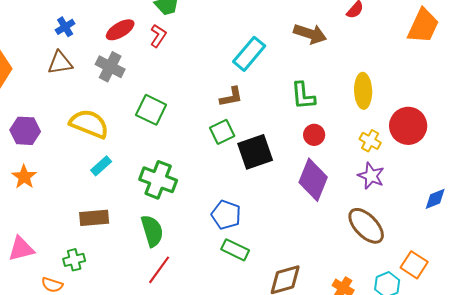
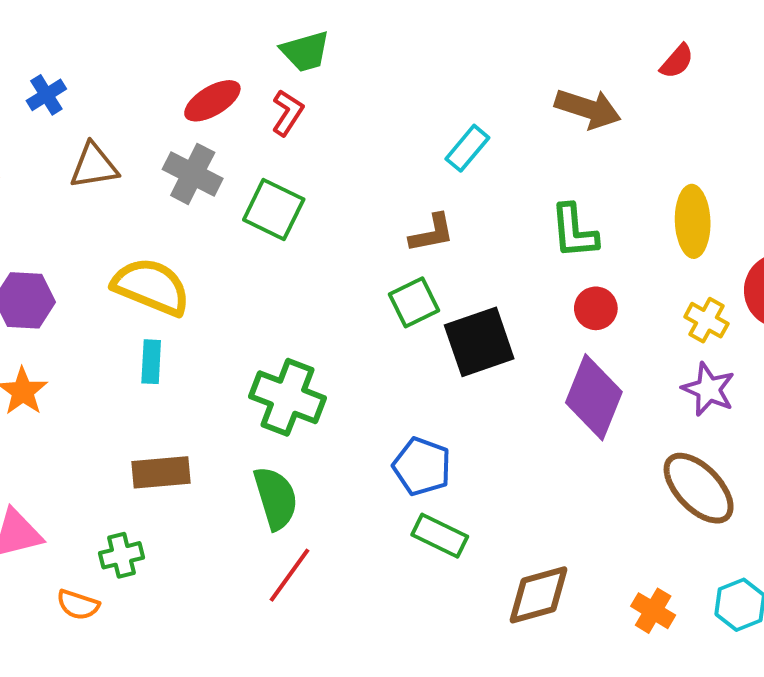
blue cross: (65, 27) -> (46, 95), moved
cyan rectangle: (249, 54) -> (467, 148), size x0.7
green square: (151, 110) -> (274, 209), moved
cyan rectangle: (101, 166) -> (151, 362), moved, turned -45

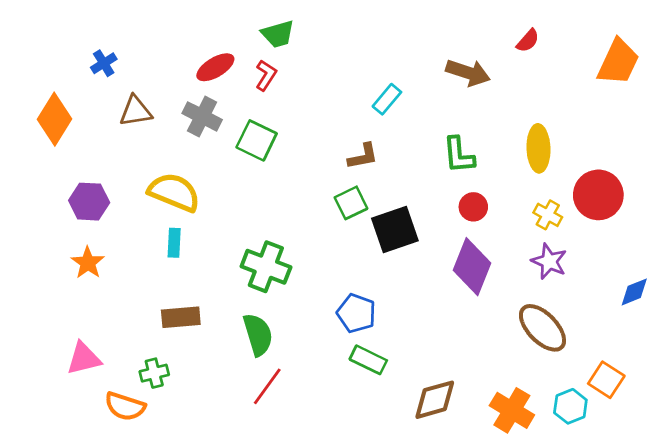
orange semicircle: (78, 605) -> (125, 406), size x1.4
orange cross: (653, 611) -> (512, 410), size x1.5

